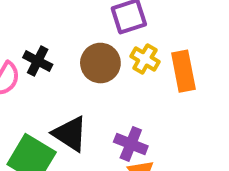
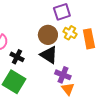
black cross: (38, 61) -> (17, 57), moved
black triangle: (70, 134) -> (49, 55), moved

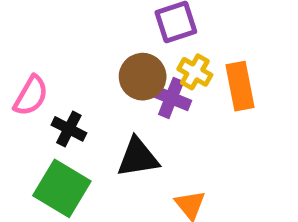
black triangle: (49, 55) -> (138, 157), moved, turned -42
purple cross: (63, 75) -> (171, 98), moved

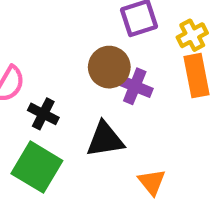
yellow cross: (195, 72) -> (192, 35), moved, turned 32

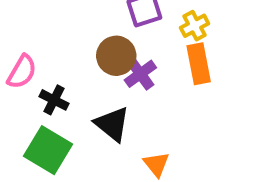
purple cross: (135, 86) -> (140, 74), turned 32
black triangle: (105, 139) -> (112, 124), turned 48

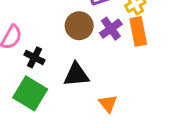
purple cross: (140, 74) -> (111, 29), moved
black triangle: (112, 124) -> (76, 75), turned -44

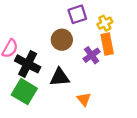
purple cross: (111, 29) -> (92, 55), moved
black cross: (34, 57) -> (28, 64), size x1.6

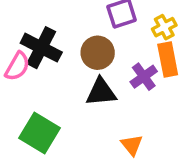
black cross: (28, 64) -> (41, 48), moved
black triangle: (60, 77) -> (101, 92), moved

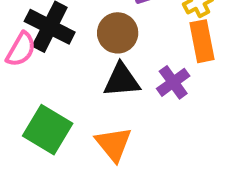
purple cross: (144, 77) -> (173, 82), moved
orange triangle: (132, 145) -> (113, 144), moved, size x1.4

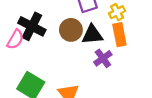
black triangle: (122, 80) -> (92, 35), moved

